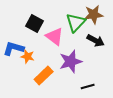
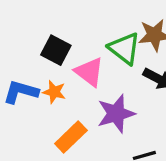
green triangle: (76, 23) -> (124, 48), turned -35
orange star: (28, 57) -> (54, 92), moved

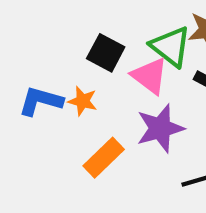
black square: (56, 50) -> (106, 53), moved
pink triangle: (89, 72) -> (150, 76), moved

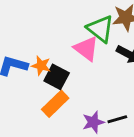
black square: (106, 53) -> (57, 77), moved
purple star: (160, 128) -> (93, 122), moved, size x0.7

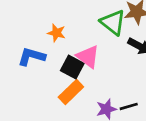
pink triangle: (86, 49) -> (88, 57), moved
orange star: (41, 66) -> (56, 33), moved

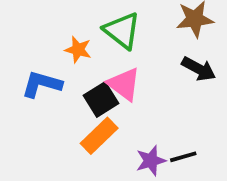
green triangle: (113, 22) -> (122, 31), moved
black square: (72, 67) -> (101, 99), turned 30

